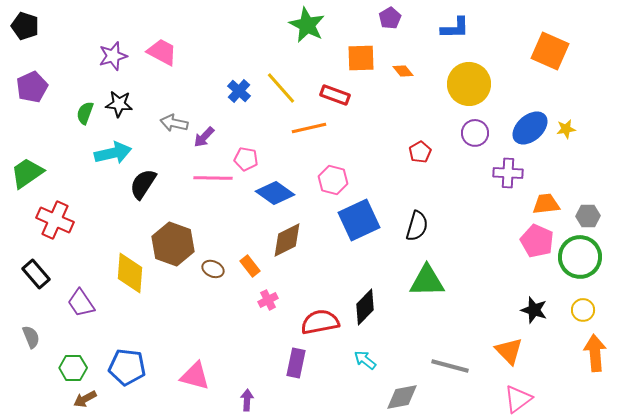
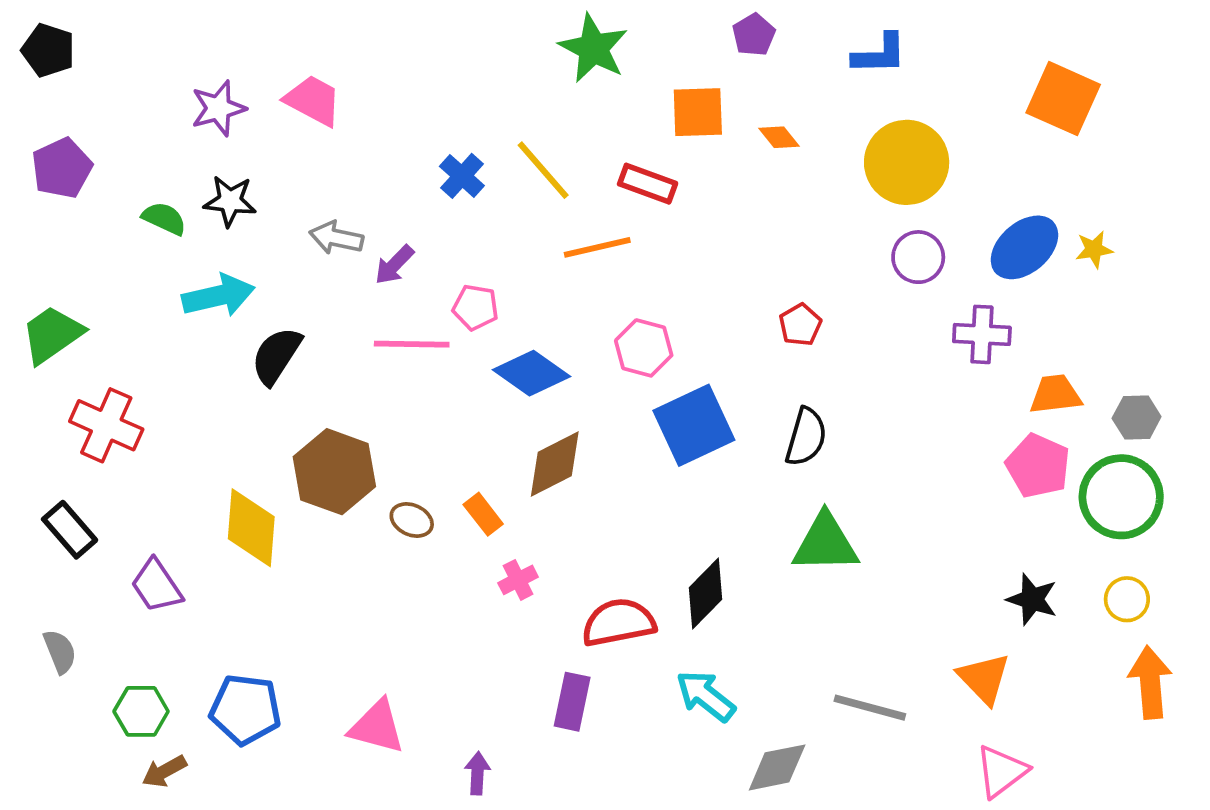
green semicircle: (85, 113) -> (164, 218), turned 95
red pentagon: (420, 152) -> (800, 325), moved
cyan arrow: (365, 360) -> (706, 696), size x1.4

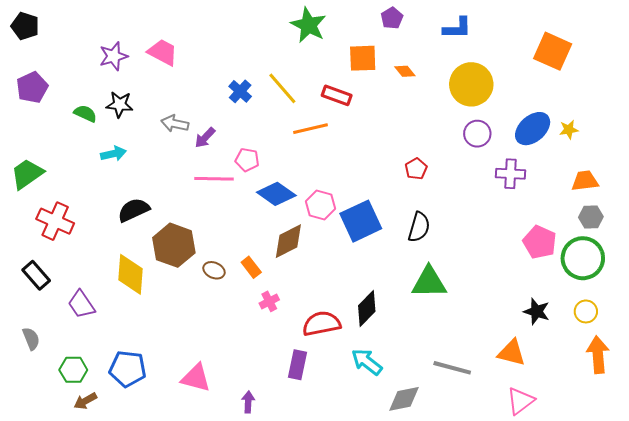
cyan arrow: (218, 296) -> (114, 154), size x0.7
pink hexagon: (644, 348) -> (321, 205), moved
black semicircle: (276, 356) -> (134, 210), moved, turned 32
orange trapezoid: (1055, 394) -> (585, 181), moved
orange triangle: (984, 679) -> (511, 353), turned -32

